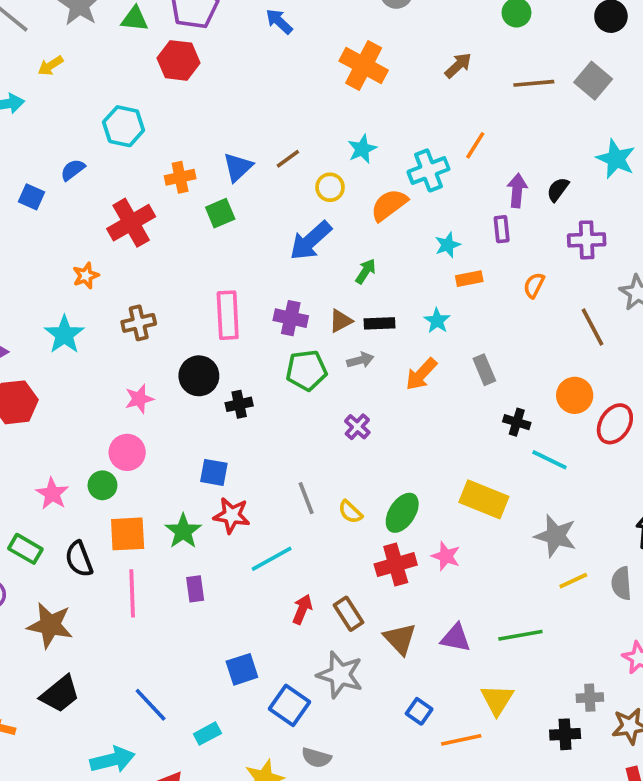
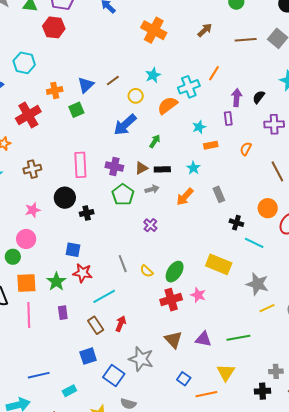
green pentagon: (306, 370) -> (123, 195), turned -30
brown rectangle: (349, 614) -> (96, 325), moved
blue line: (151, 705) -> (39, 375), turned -60

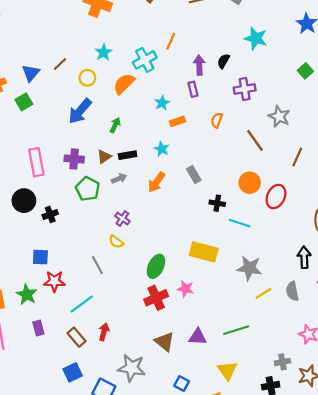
yellow semicircle: (147, 271) -> (116, 242), moved

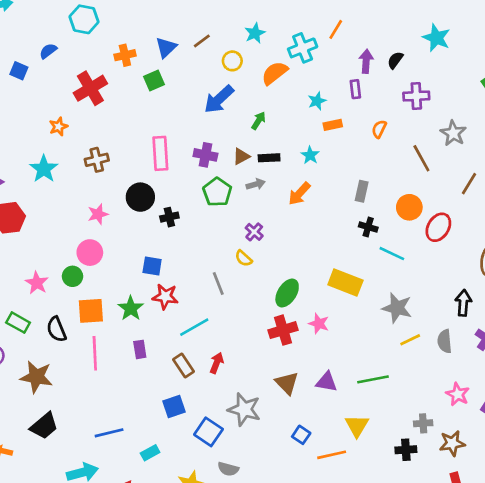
gray rectangle: (194, 174) -> (362, 191), moved, turned 36

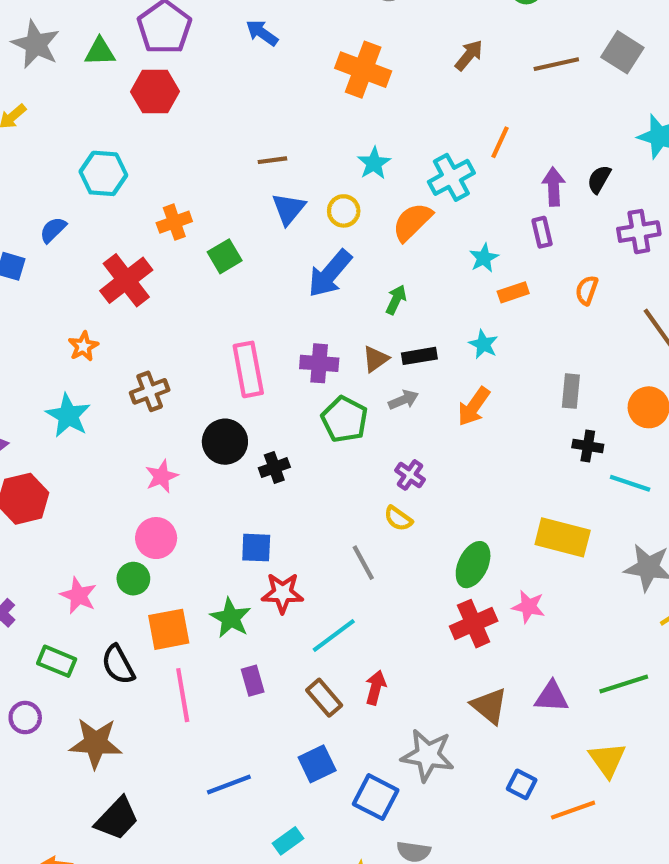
brown line: (202, 41) -> (272, 160), moved, turned 36
blue triangle: (166, 47) -> (289, 209), moved
blue line: (109, 433) -> (229, 785), moved

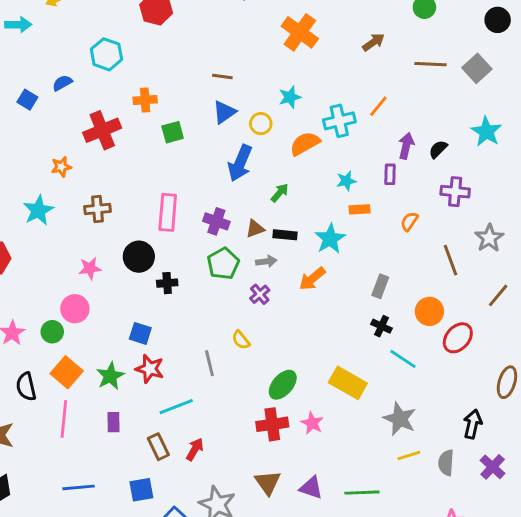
blue arrow: (330, 274) -> (240, 163), turned -33
cyan star: (483, 344) -> (330, 239), size x1.5
purple cross: (410, 475) -> (260, 294), moved
orange square: (169, 629) -> (67, 372), turned 36

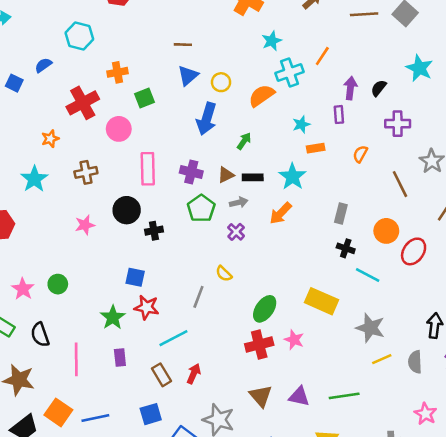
cyan star: (290, 97) -> (272, 41), moved
pink circle: (75, 309) -> (119, 129), moved
gray line: (209, 363) -> (198, 297), turned 40
orange square: (67, 372) -> (58, 412), moved

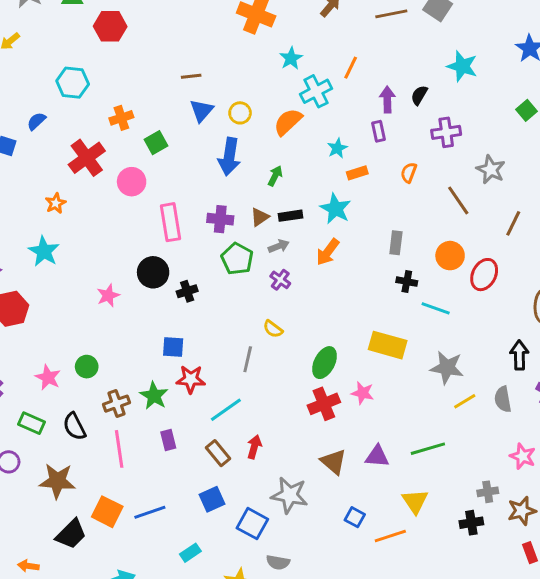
brown cross: (86, 172) -> (116, 404), moved

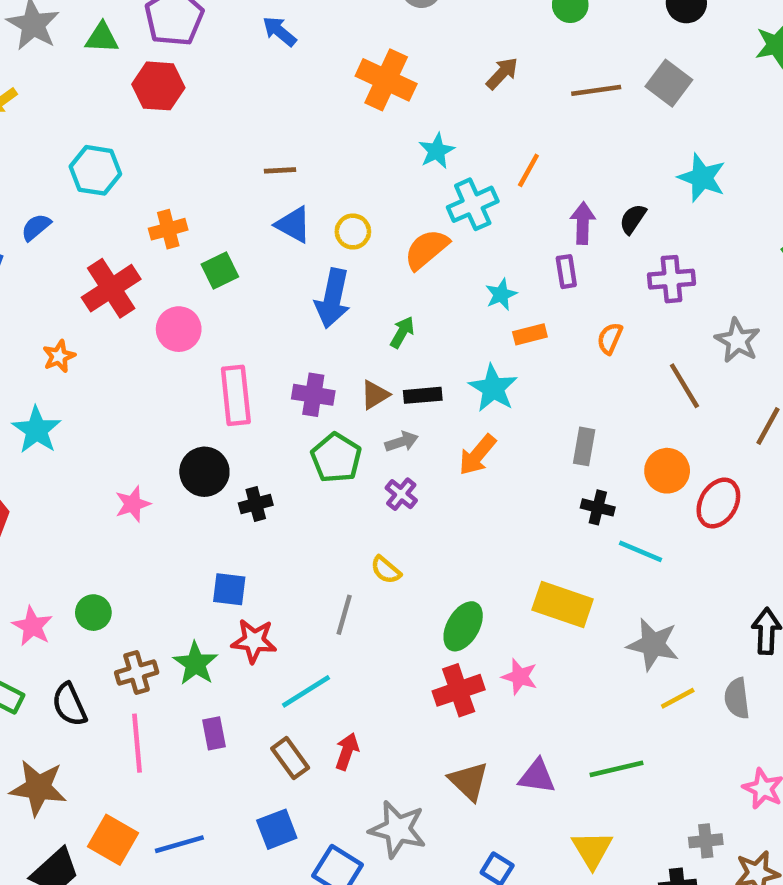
blue triangle: (202, 111) -> (293, 225), turned -45

